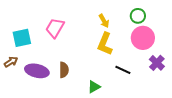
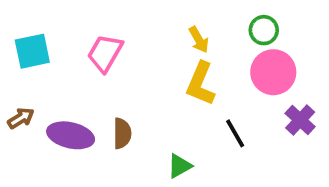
cyan square: (22, 38) -> (32, 51), moved
black line: (123, 70) -> (235, 133), turned 35

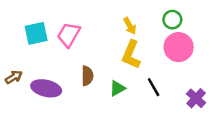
cyan square: (32, 51) -> (36, 33), moved
purple cross: (300, 120) -> (196, 98), moved
brown semicircle: (122, 133) -> (87, 76), moved
green triangle: (180, 166) -> (117, 88), moved

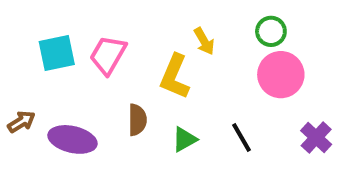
yellow L-shape: (131, 55) -> (175, 77), moved
purple cross: (196, 98) -> (316, 137), moved

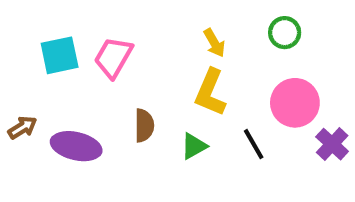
pink circle: (281, 75) -> (295, 103), moved
yellow L-shape: (175, 77) -> (210, 92), moved

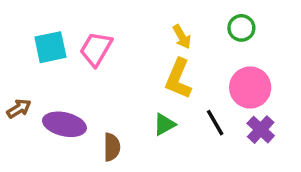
brown semicircle: (144, 125) -> (112, 147), moved
purple cross: (332, 144) -> (261, 130), moved

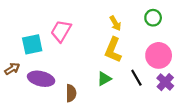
cyan square: (50, 47) -> (32, 44), moved

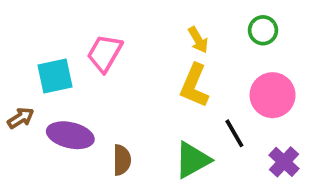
green triangle: (104, 79) -> (192, 160), moved, size x1.5
purple cross: (165, 82) -> (284, 162), moved

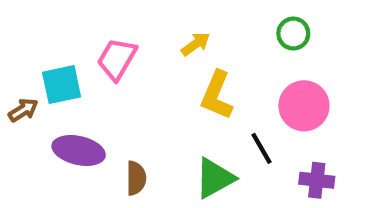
yellow arrow: (198, 40) -> (196, 44), moved, turned -96
brown arrow: (21, 118) -> (23, 110), moved
purple cross: (284, 162) -> (317, 180), turned -36

